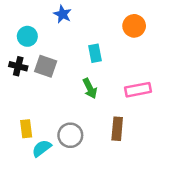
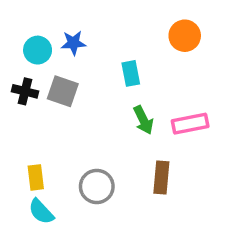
blue star: (62, 14) -> (73, 43), moved, turned -30
green arrow: (90, 88) -> (143, 120), moved
cyan semicircle: (42, 148) -> (41, 212), moved, turned -96

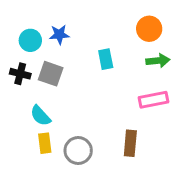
green arrow: (143, 120) -> (158, 61), moved, turned -70
yellow rectangle: (36, 177) -> (45, 143), moved
cyan semicircle: (41, 212) -> (40, 116), moved

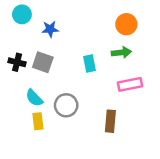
cyan circle: (30, 40) -> (22, 14), moved
cyan rectangle: (106, 59) -> (89, 64), moved
green arrow: (158, 61) -> (121, 52), moved
gray circle: (78, 150) -> (66, 105), moved

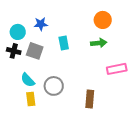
cyan circle: (22, 14) -> (18, 32), moved
cyan rectangle: (89, 64) -> (64, 43), moved
pink rectangle: (130, 84) -> (117, 69), moved

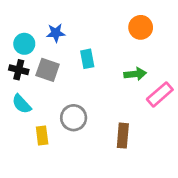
green arrow: (99, 43) -> (135, 74), moved
pink rectangle: (117, 69) -> (160, 94), turned -30
cyan semicircle: (28, 80) -> (22, 104), moved

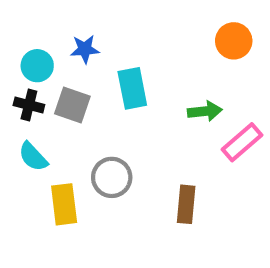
orange circle: (141, 27) -> (234, 41), moved
cyan rectangle: (87, 59) -> (132, 88), size x1.4
yellow rectangle: (42, 136) -> (64, 204), size x1.4

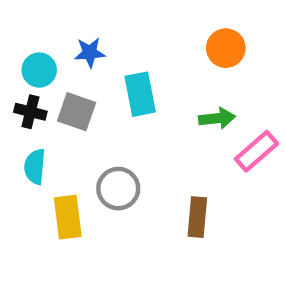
orange circle: (234, 41) -> (226, 48), moved
cyan semicircle: (33, 157) -> (35, 167), turned 48

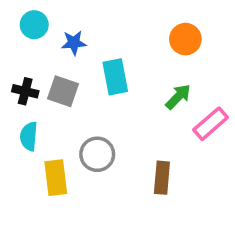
cyan circle: (39, 70) -> (34, 25), moved
green arrow: (217, 118) -> (178, 97), turned -40

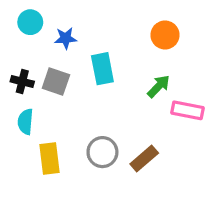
pink rectangle: (211, 124) -> (187, 110), turned 52
gray circle: (97, 154) -> (102, 152), moved
brown rectangle: (162, 178) -> (144, 159), turned 44

